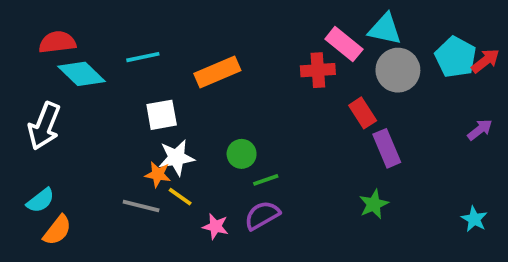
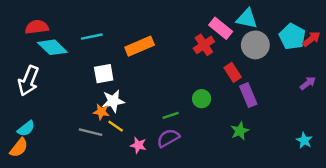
red cross: (318, 70) -> (204, 45), turned -30
green circle: (242, 154) -> (202, 99), moved
orange semicircle: (57, 230) -> (19, 148), moved

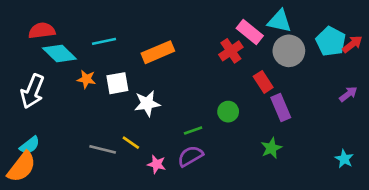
white star: (113, 101) -> (147, 103), moved
orange star: (101, 112) -> (86, 79), moved
orange semicircle: (19, 148) -> (22, 167), size x1.4

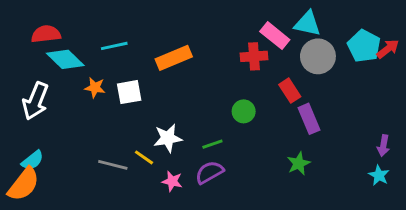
red cross: (231, 51) -> (254, 56), turned 30
purple arrow: (348, 94) -> (383, 146), moved, turned 138
white star: (147, 103) -> (168, 138), moved
green circle: (228, 112) -> (244, 111), moved

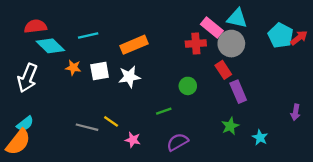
gray circle: (318, 56) -> (231, 44), moved
white star: (168, 138) -> (129, 77), moved
purple semicircle: (209, 172) -> (177, 142), moved
cyan star: (379, 175) -> (260, 137), moved

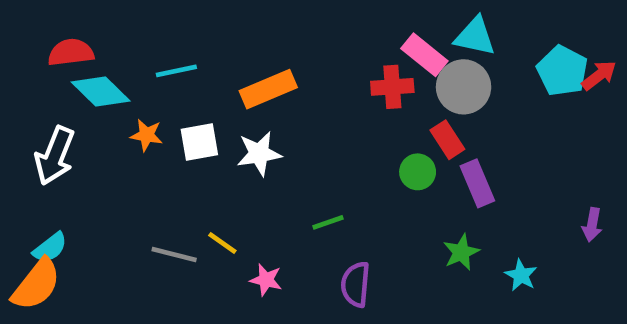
green circle: (188, 86) -> (418, 172), moved
purple semicircle: (177, 142) -> (356, 284), turned -55

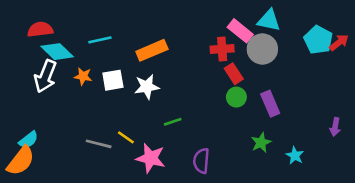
red rectangle: (447, 140) -> (234, 74), moved
white arrow: (55, 156) -> (45, 76), moved
green line: (328, 222) -> (173, 122), moved
pink star: (266, 280) -> (151, 158), size x1.6

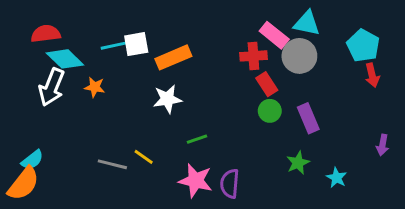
red arrow: (339, 43) -> (372, 75), moved, turned 114
white square: (113, 80) -> (136, 44), moved
pink star: (151, 158) -> (196, 181), moved

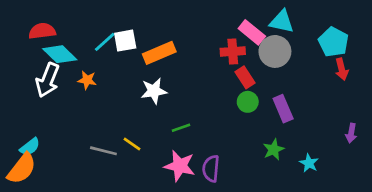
cyan line: (114, 46) -> (105, 42), turned -30

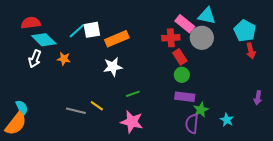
white arrow: (48, 80) -> (35, 59), size x0.7
purple rectangle: (283, 109) -> (185, 97), moved, turned -60
cyan semicircle: (30, 147) -> (22, 108), turned -77
purple semicircle: (211, 169) -> (192, 124), moved

